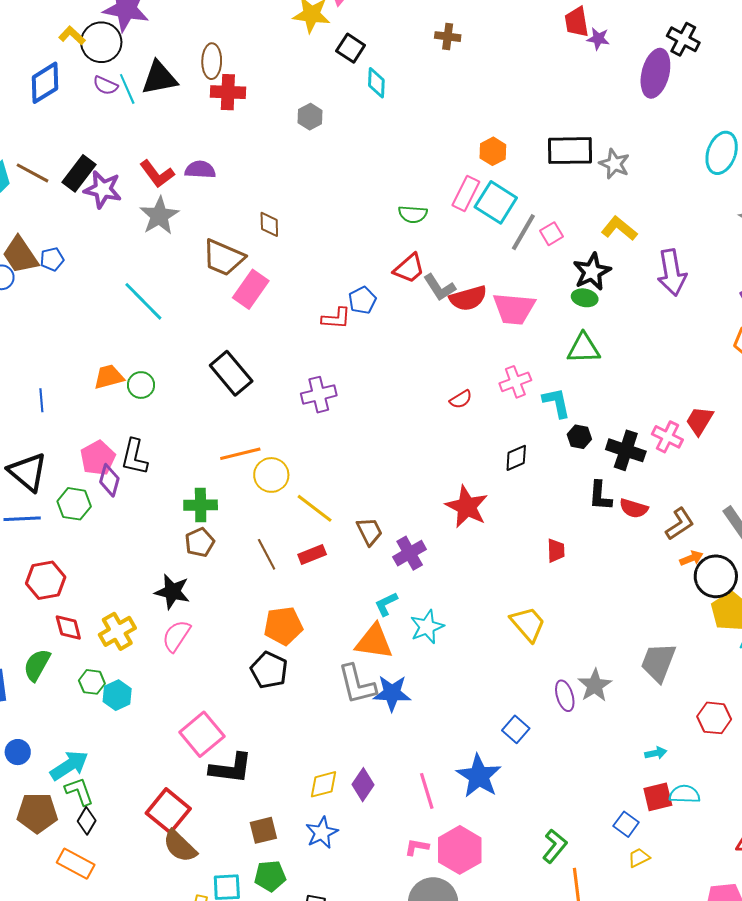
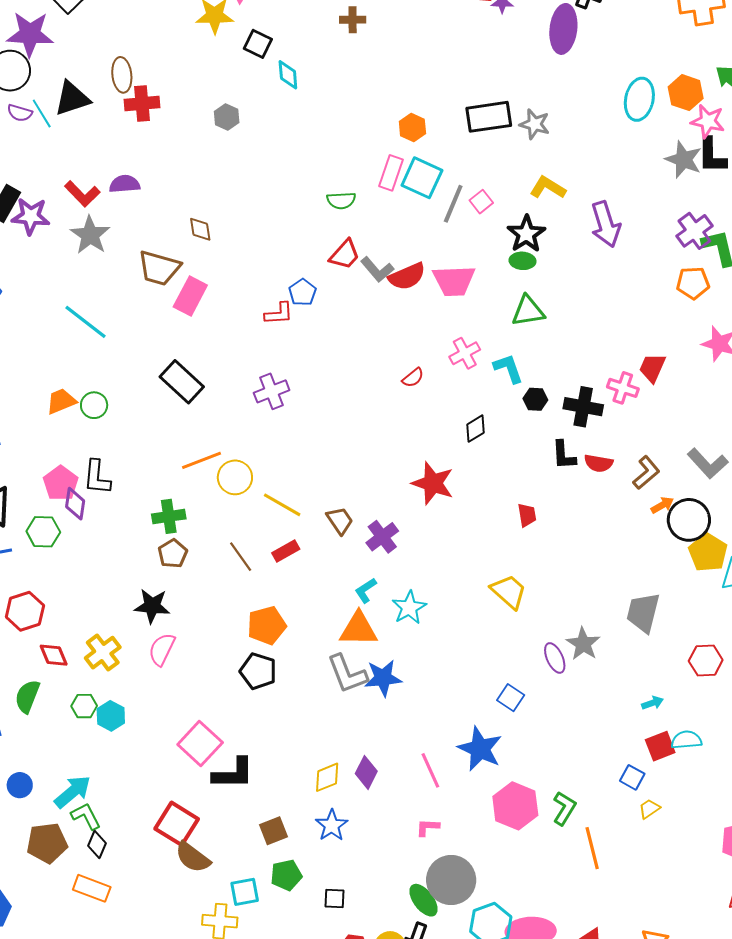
pink hexagon: (460, 850) -> (515, 806), moved

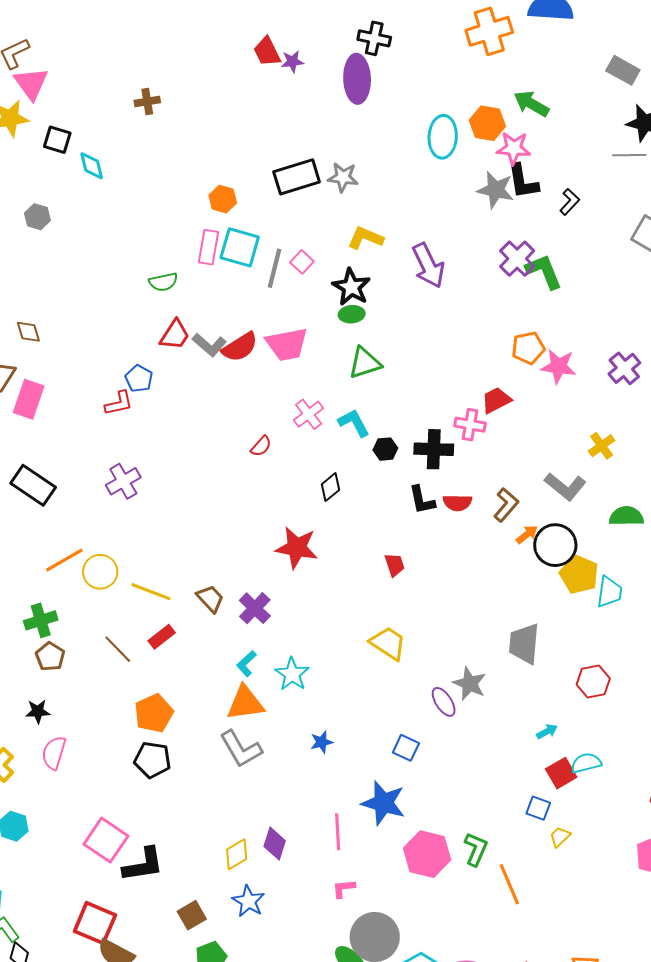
orange pentagon: (693, 283) -> (528, 348), moved
red trapezoid: (652, 368) -> (496, 400), turned 48
black star: (152, 606) -> (38, 711), size x0.7
blue star: (383, 678) -> (322, 742), moved, size x0.6
pink line: (430, 770) -> (338, 832), turned 30

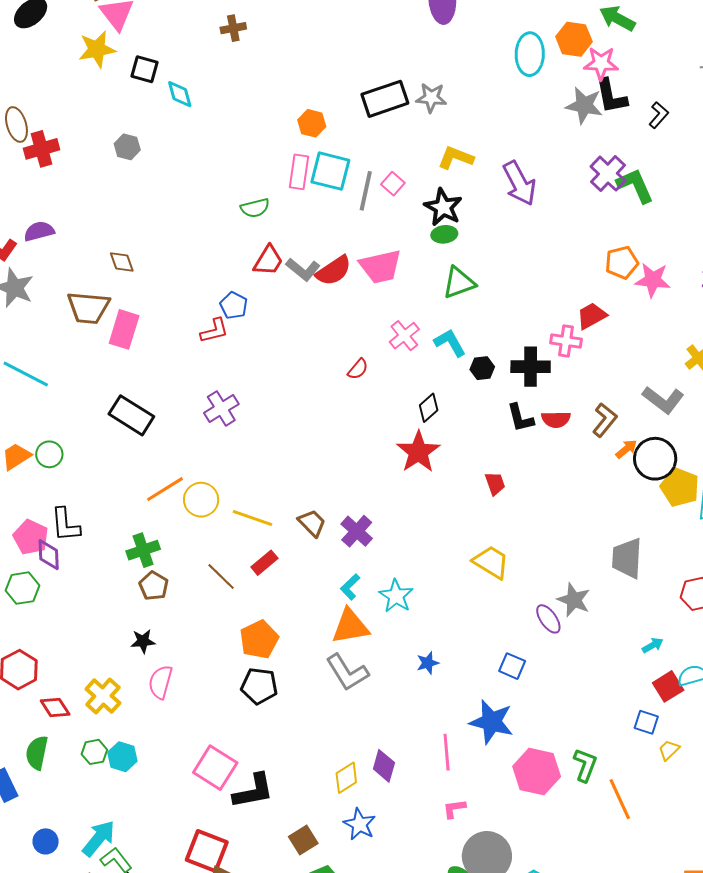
red star: (297, 548) -> (418, 452), moved, turned 30

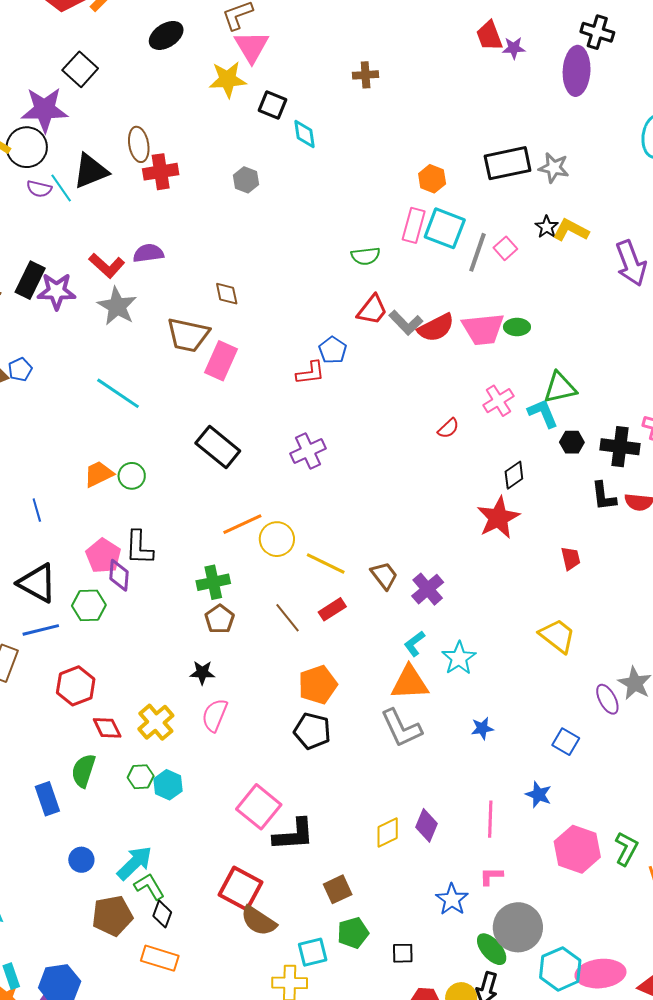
black star: (443, 207) -> (547, 227), moved, size x0.6
green ellipse: (444, 234) -> (517, 327), moved
green triangle: (459, 283) -> (560, 388), moved
blue star: (491, 722) -> (539, 795), size x0.6
blue star: (360, 824) -> (452, 899), moved

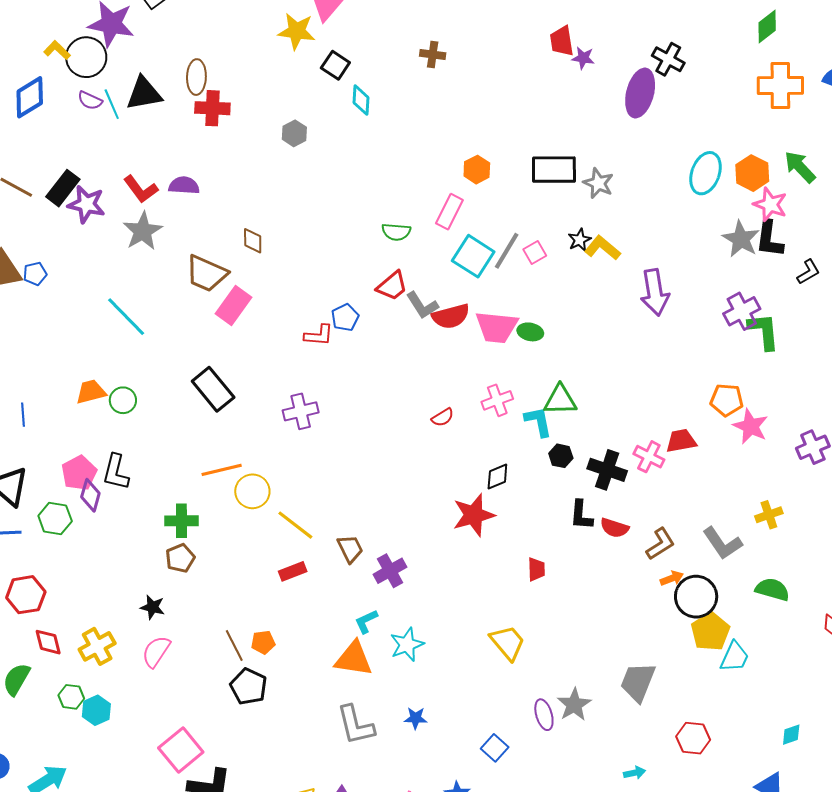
cyan square: (445, 228) -> (473, 256), moved
brown line: (288, 618) -> (234, 646), moved
orange pentagon: (318, 685) -> (263, 642), size x0.6
gray L-shape: (401, 728) -> (356, 725), moved

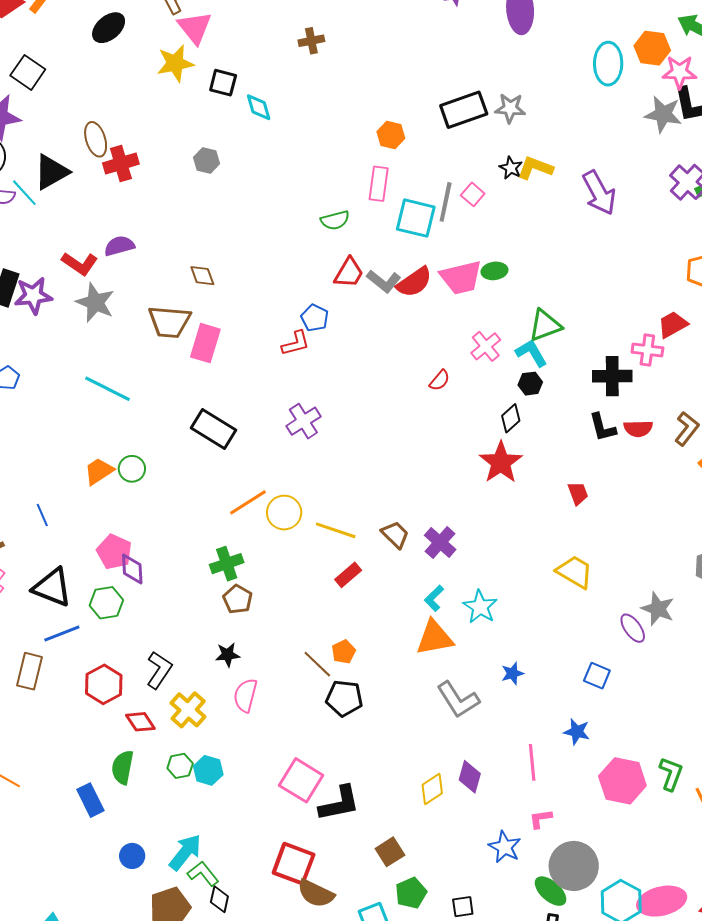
black hexagon: (561, 456) -> (530, 384), moved
black L-shape: (116, 472) -> (159, 670), moved, turned -141

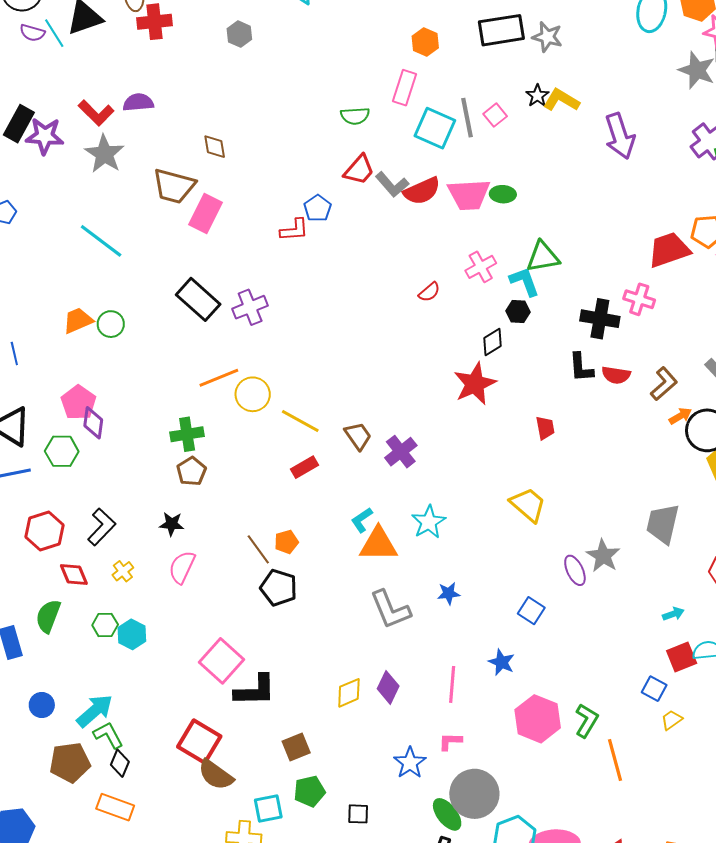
gray line: (446, 202) -> (467, 118), turned -33
red trapezoid: (673, 325) -> (669, 250), moved, size x1.4
purple cross: (303, 421) -> (250, 307), moved
cyan L-shape: (434, 598) -> (362, 520), moved
yellow cross: (188, 710) -> (123, 571), size x0.6

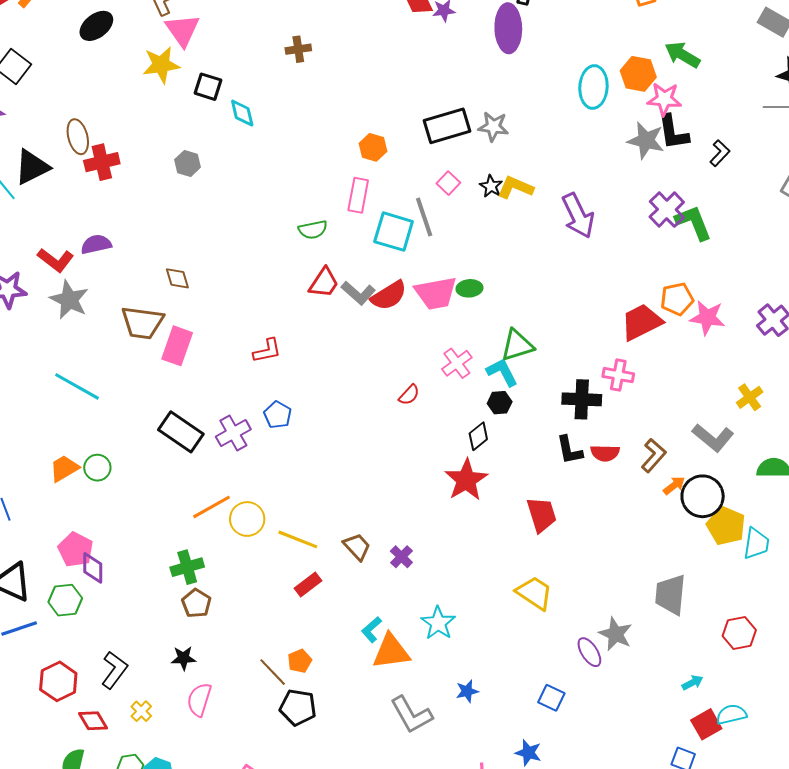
pink square: (495, 115) -> (448, 183), moved
blue pentagon: (318, 208) -> (278, 415), moved
red trapezoid: (545, 428) -> (542, 515), size x1.5
purple cross: (401, 452) -> (401, 557), size x0.7

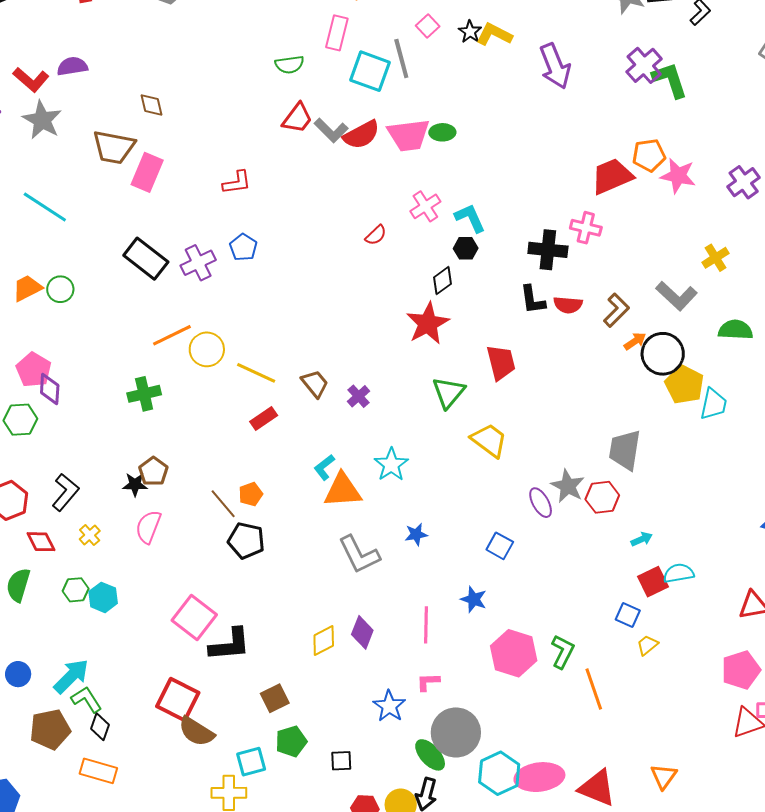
green triangle: (517, 345) -> (448, 392), moved, turned -36
brown pentagon: (196, 603) -> (153, 471), moved
red hexagon: (739, 633) -> (602, 497), moved

